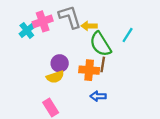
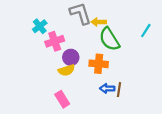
pink cross: (43, 21) -> (55, 41), moved
cyan line: (128, 35) -> (146, 31), moved
brown line: (103, 64) -> (119, 90), moved

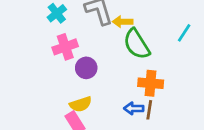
cyan cross: (40, 26) -> (57, 13), moved
orange cross: (99, 64) -> (151, 83), moved
yellow semicircle: (66, 70) -> (81, 104), moved

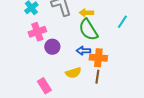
yellow arrow: (123, 22) -> (86, 13), moved
yellow semicircle: (81, 104) -> (73, 73), moved
blue arrow: (134, 108) -> (83, 51), moved

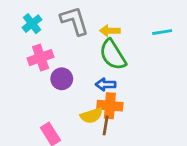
cyan line: (122, 22) -> (162, 32), moved, turned 48
orange cross: (98, 58) -> (110, 106), moved
brown line: (97, 77) -> (106, 125), moved

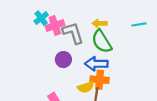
gray L-shape: (74, 21) -> (73, 33), moved
pink cross: (41, 58) -> (55, 26), moved
blue arrow: (106, 84) -> (96, 64), size x1.5

